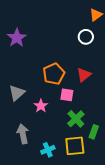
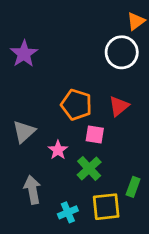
white circle: (86, 37) -> (122, 52), size x1.5
orange pentagon: (54, 74) -> (76, 105), turned -30
green cross: (76, 119) -> (89, 168), moved

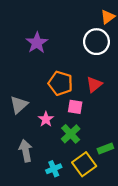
purple star: (24, 54) -> (37, 43), moved
green rectangle: (133, 187) -> (105, 148), turned 49
yellow square: (106, 207) -> (84, 164), turned -30

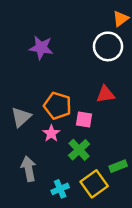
purple star: (37, 43) -> (41, 48), turned -30
orange pentagon: (60, 83) -> (58, 106), moved
red triangle: (94, 84) -> (105, 94), turned 30

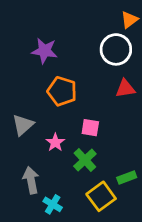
red triangle: (105, 94) -> (125, 89), moved
orange pentagon: (58, 106) -> (62, 91), moved
cyan cross: (60, 189) -> (53, 204), moved, turned -36

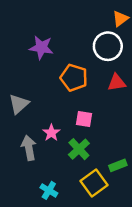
orange pentagon: (62, 91) -> (74, 78), moved
gray triangle: (23, 125) -> (19, 104), moved
gray arrow: (31, 180) -> (29, 148), moved

